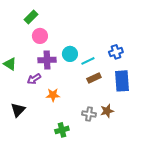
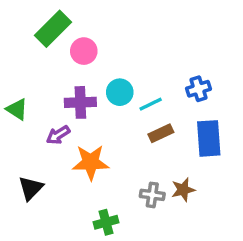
green rectangle: (31, 17) -> (53, 29), size x1.5
pink circle: (40, 36) -> (84, 51), moved
orange star: (53, 95) -> (91, 162), size x1.5

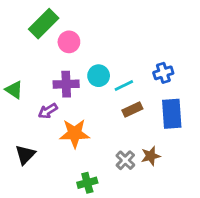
gray cross: (152, 195) -> (125, 160), turned 36

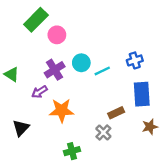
purple cross: (66, 84) -> (55, 70), turned -30
brown rectangle: (132, 109) -> (116, 113), moved
brown star: (151, 156) -> (150, 127), moved

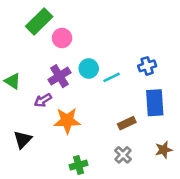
brown star: (150, 127) -> (164, 150), moved
gray cross: (103, 133) -> (123, 155), moved

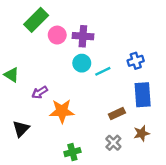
purple cross: (59, 76) -> (83, 36), moved, turned 36
brown star: (164, 150) -> (141, 133), moved

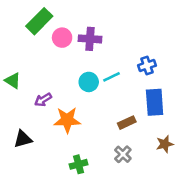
cyan circle: (82, 63) -> (89, 82), moved
black triangle: (21, 129) -> (23, 139), turned 30
brown star: (141, 133) -> (165, 144), moved

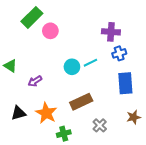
purple cross: (90, 39) -> (111, 32), moved
orange star: (67, 120) -> (46, 113), moved, turned 30
brown rectangle: (127, 123) -> (81, 102), moved, size x1.5

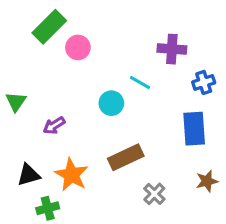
blue cross: (119, 53) -> (204, 82), moved
cyan line: (90, 63) -> (140, 82), moved, turned 56
green triangle: (10, 66) -> (16, 102), turned 32
green cross: (64, 134) -> (48, 208), moved

